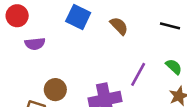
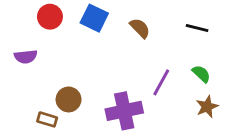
red circle: (17, 16) -> (50, 17), moved
purple semicircle: (35, 44) -> (26, 57), moved

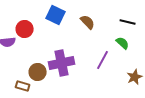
red circle: (50, 17) -> (25, 29), moved
green semicircle: (201, 74) -> (123, 43), moved
purple cross: (124, 111) -> (62, 63), moved

